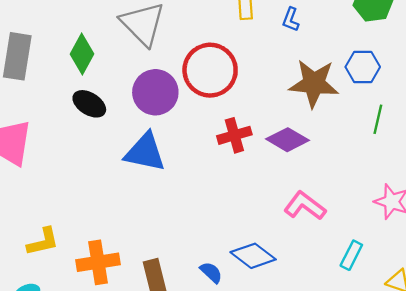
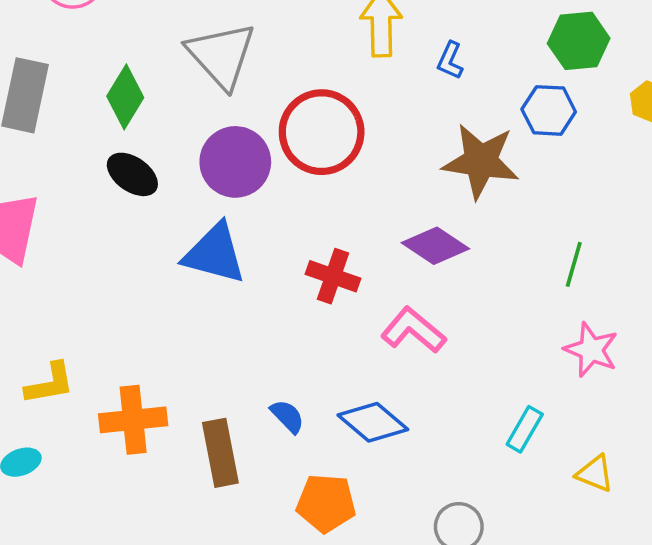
blue hexagon: (363, 67) -> (549, 110), moved
green line: (378, 119) -> (574, 264), moved
red cross: (234, 135) -> (333, 276), moved, turned 32
pink L-shape: (305, 206) -> (413, 330), moved
blue semicircle: (211, 272) -> (287, 416), moved

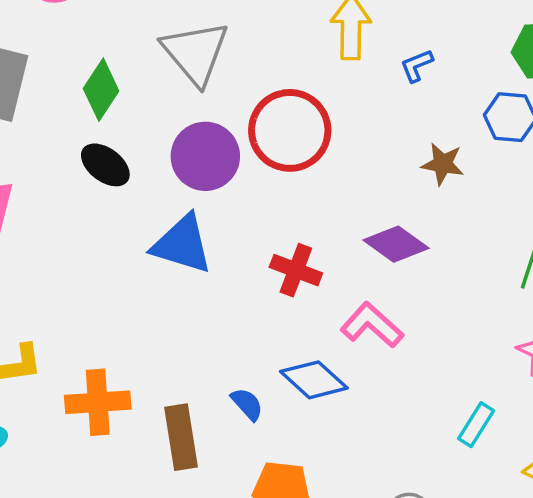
blue L-shape: (450, 61) -> (417, 66), turned 42
brown star: (481, 161) -> (443, 164), size x0.6
blue diamond: (373, 422) -> (314, 380), moved

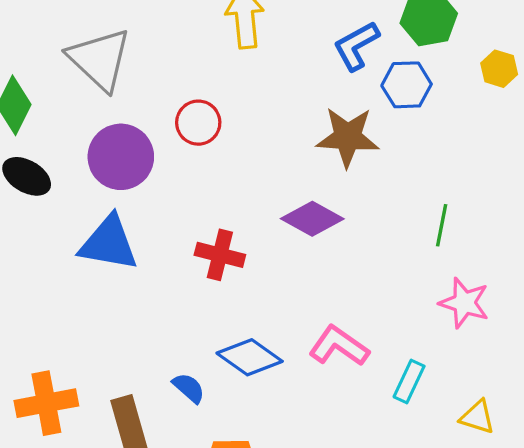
blue L-shape: (417, 66) -> (356, 46), moved, size x1.5
red circle: (290, 130) -> (198, 123), size x0.6
brown star: (443, 164) -> (348, 137), size x1.5
pink L-shape: (372, 325) -> (339, 346), moved

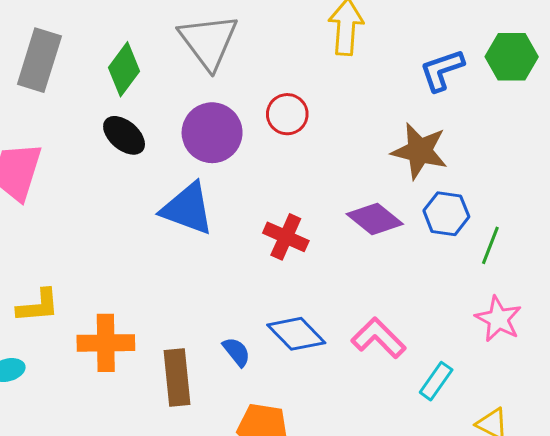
blue hexagon: (407, 85) -> (446, 214), moved

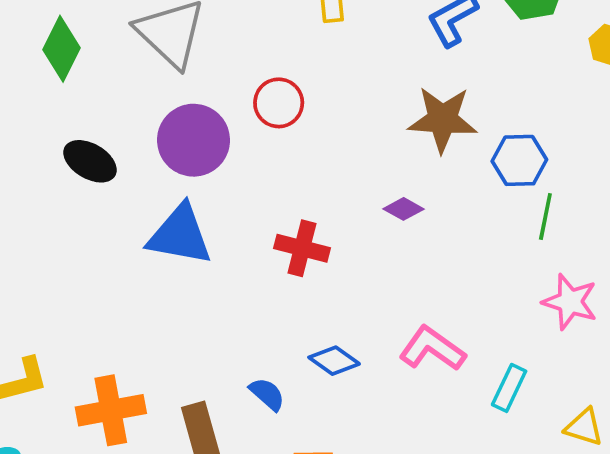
green diamond: (124, 69) -> (62, 49), moved
blue hexagon: (446, 214) -> (519, 160), moved
purple diamond: (375, 219) -> (403, 209), size x0.6
blue diamond: (296, 334) -> (334, 361), size x0.7

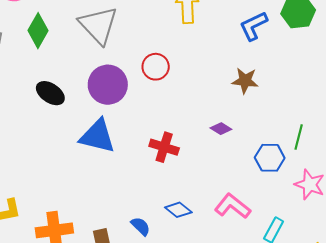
brown star: (443, 119) -> (245, 81), size x0.7
blue hexagon: (519, 160) -> (270, 158), moved

